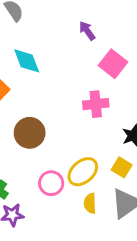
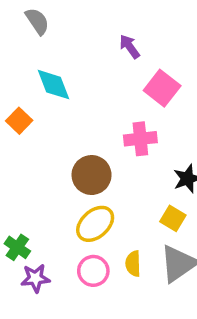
brown circle: (30, 133) -> (92, 175), moved
yellow ellipse: (83, 172) -> (95, 224), moved
pink circle: (51, 183) -> (93, 271), moved

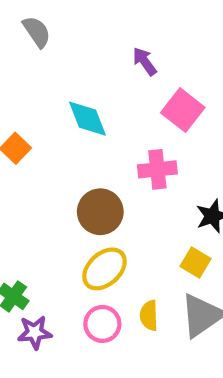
cyan diamond: (54, 85) -> (88, 119), moved

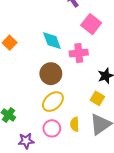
cyan diamond: (88, 119) -> (52, 41), moved
purple star: (35, 332) -> (26, 141), moved

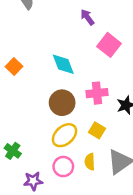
pink cross: (79, 53) -> (97, 93), moved
yellow square: (97, 98) -> (97, 130), moved

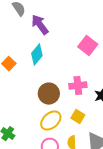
purple arrow: (87, 17) -> (40, 25), moved, size x1.5
cyan diamond: (63, 64) -> (37, 55), moved, turned 60

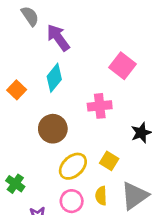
pink cross: (78, 86) -> (100, 106), moved
brown circle: (49, 94) -> (53, 129), moved

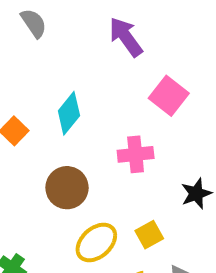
purple arrow: (58, 38) -> (126, 37), moved
yellow square: (109, 161) -> (149, 235), turned 30

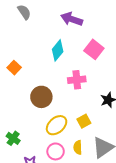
purple arrow: (126, 37) -> (72, 19), turned -35
cyan diamond: (69, 113) -> (58, 50), moved

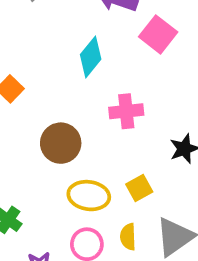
pink square: (94, 49) -> (158, 34), moved
yellow ellipse: (57, 125) -> (89, 196), turned 50

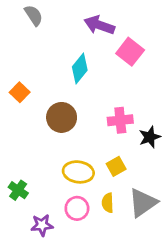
pink cross: (126, 111) -> (120, 120), moved
brown circle: (61, 143) -> (62, 117), moved

